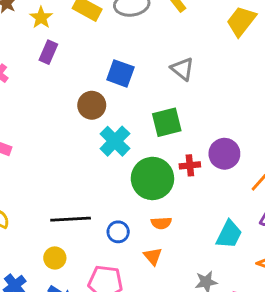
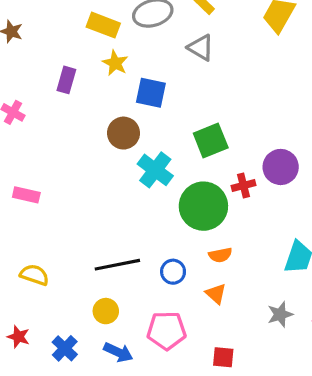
yellow star: (41, 18) -> (115, 63), moved
gray triangle: (182, 69) -> (201, 48), moved

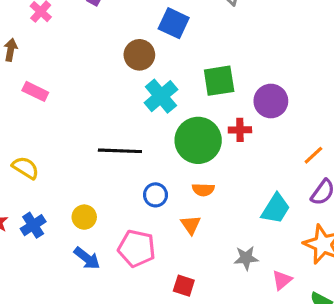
purple circle: (281, 167) -> (271, 101), moved
black line: (117, 265) -> (120, 151), moved
blue cross: (65, 348) -> (33, 225), moved

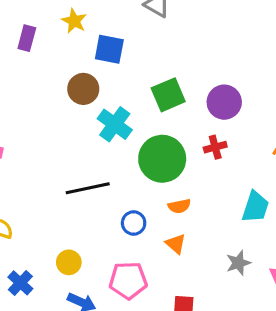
red cross: (240, 130) -> (215, 147), moved

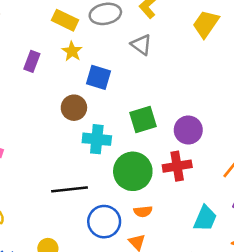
cyan cross: (115, 124) -> (97, 139), turned -36
red cross: (215, 147) -> (177, 166), size x1.5
blue circle: (134, 223) -> (104, 222), size x1.6

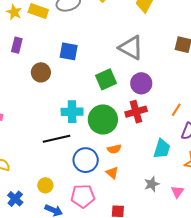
gray triangle: (141, 45) -> (131, 48), moved, size x1.5
yellow star: (72, 51) -> (14, 12), moved
brown circle: (74, 108) -> (41, 72), moved
cyan cross: (97, 139) -> (72, 112), moved

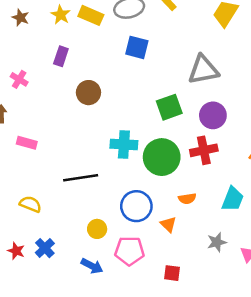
gray triangle: (131, 48) -> (203, 70), turned -44
blue square: (69, 51) -> (137, 47), moved
black line: (57, 139) -> (81, 178), moved
orange semicircle: (114, 149) -> (187, 199), moved
yellow circle: (45, 185) -> (97, 229), moved

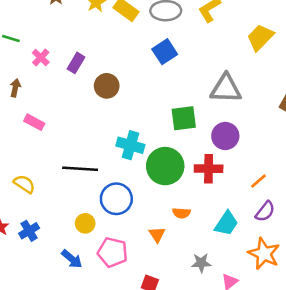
blue square: (137, 47) -> (165, 52), turned 30
purple rectangle: (61, 56) -> (76, 63), moved
blue circle: (136, 206) -> (116, 199), moved

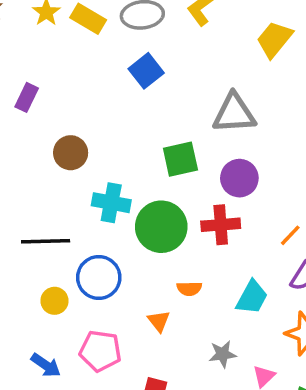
brown circle: (107, 86) -> (71, 153), moved
yellow circle: (85, 223) -> (54, 301), moved

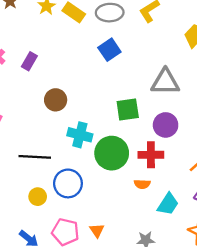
orange semicircle: (189, 289) -> (142, 184), moved
orange triangle: (159, 321) -> (97, 230), moved

